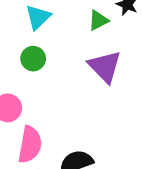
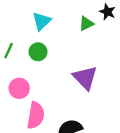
purple triangle: (105, 67) -> (85, 78), moved

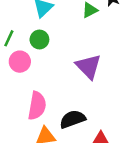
pink circle: (19, 88) -> (20, 62), moved

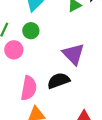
black semicircle: (73, 119) -> (59, 81), moved

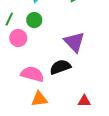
pink semicircle: (29, 88) -> (32, 74), turned -85

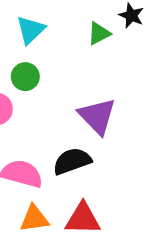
red triangle: (84, 101) -> (83, 219), moved, size x1.5

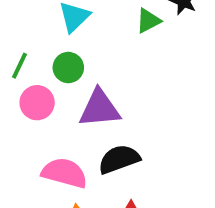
purple triangle: (97, 116) -> (100, 109), moved, turned -51

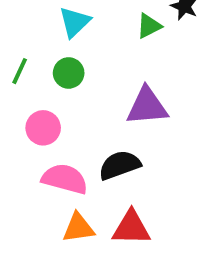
pink circle: (37, 103) -> (43, 128), moved
purple triangle: (100, 109) -> (147, 106), moved

